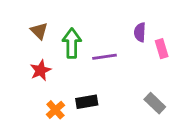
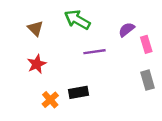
purple semicircle: (140, 32) -> (127, 30), turned 49
green arrow: (72, 43) -> (77, 20), moved, turned -60
gray rectangle: (155, 103) -> (147, 80), moved, turned 30

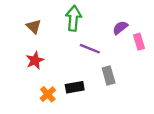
green arrow: (77, 20) -> (73, 18), turned 65
purple line: (95, 52) -> (90, 49), turned 30
gray rectangle: (147, 80) -> (109, 76), moved

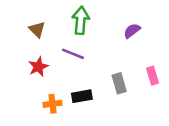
pink rectangle: (139, 42) -> (152, 76), moved
purple line: (90, 49) -> (73, 54), moved
orange cross: (48, 94) -> (52, 104), turned 35

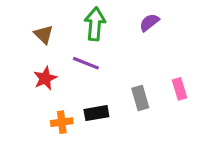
purple semicircle: (132, 31) -> (149, 22), moved

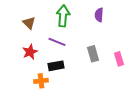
purple semicircle: (149, 22) -> (99, 15), turned -48
gray rectangle: (140, 98) -> (93, 54), moved
black rectangle: (96, 113) -> (56, 66), moved

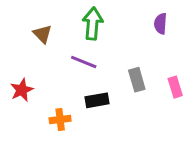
purple semicircle: (99, 15) -> (160, 24), moved
red star: (30, 52) -> (22, 90), moved
black rectangle: (56, 66) -> (97, 100), moved

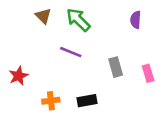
green arrow: (93, 24) -> (78, 20), turned -50
brown triangle: (42, 34) -> (43, 16), moved
black rectangle: (97, 100) -> (87, 101), moved

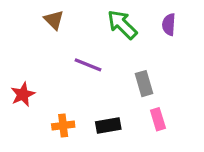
green arrow: (78, 20) -> (122, 25), moved
pink rectangle: (148, 73) -> (158, 119), moved

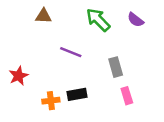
brown triangle: (54, 20) -> (43, 16), turned -42
purple semicircle: (169, 25) -> (136, 20), turned -56
black rectangle: (108, 126) -> (77, 94), moved

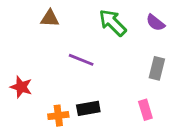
gray rectangle: (116, 67) -> (157, 68), moved, turned 30
red star: (19, 76) -> (21, 87), turned -30

